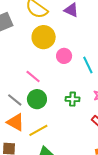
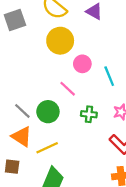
pink line: (33, 76) -> (68, 89), moved

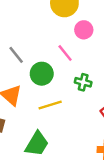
gray line: (22, 111) -> (16, 55), moved
yellow line: (47, 148) -> (50, 105), moved

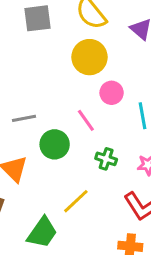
gray line: (16, 55) -> (24, 118), turned -66
yellow line: (50, 105) -> (76, 201), moved, turned -30

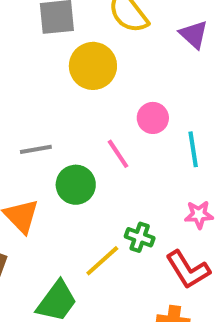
yellow circle: (90, 57) -> (93, 66), moved
green cross: (106, 159) -> (140, 237), moved

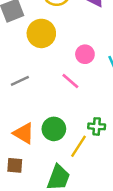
gray line: (36, 149) -> (20, 81), moved
green circle: (76, 185) -> (54, 129), moved

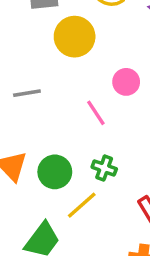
green cross: (97, 126) -> (104, 168), moved

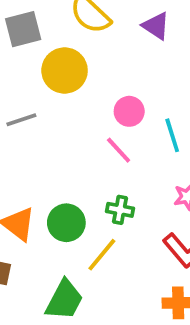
gray line: (27, 93) -> (21, 120), moved
pink line: (96, 113) -> (119, 150), moved

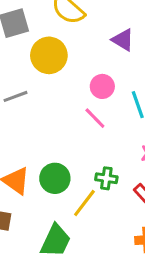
purple triangle: (156, 26) -> (123, 40), moved
green cross: (120, 210) -> (106, 178), moved

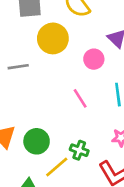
pink circle: (102, 86) -> (94, 59), moved

